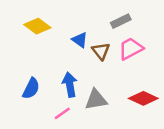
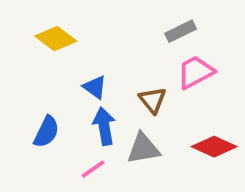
blue triangle: (80, 40) -> (95, 87), moved
brown triangle: (101, 51) -> (153, 100), moved

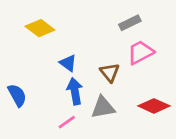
blue semicircle: (46, 132) -> (17, 95), moved, turned -55

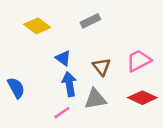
gray rectangle: (130, 23) -> (90, 21), moved
pink trapezoid: (141, 52) -> (139, 61), moved

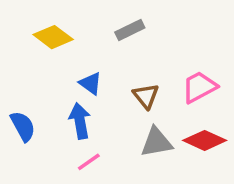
blue arrow: (69, 84) -> (80, 121), moved
gray triangle: (95, 99) -> (157, 142), moved

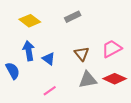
blue triangle: (91, 83) -> (49, 59), moved
blue arrow: (80, 121) -> (29, 51), moved

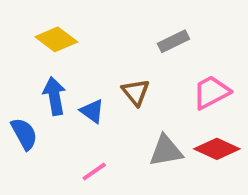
gray rectangle: (73, 17) -> (173, 41), moved
brown triangle: (82, 54) -> (136, 92), moved

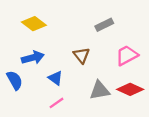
blue arrow: (54, 96) -> (33, 58), turned 85
blue triangle: (92, 111) -> (55, 78), moved

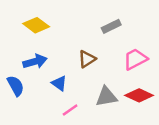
brown triangle: (81, 55) -> (87, 59), turned 36
pink line: (57, 103) -> (70, 110), moved

